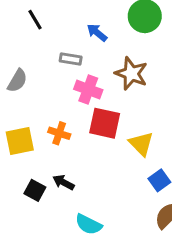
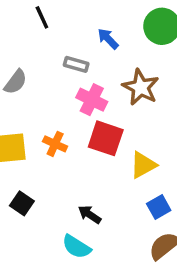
yellow triangle: (141, 144) -> (143, 165), turned 40
black arrow: (63, 182) -> (90, 214), moved

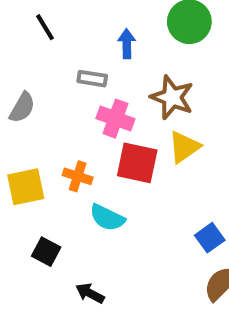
blue arrow: (108, 39) -> (127, 44), turned 50
yellow triangle: (143, 165) -> (184, 147), moved
black arrow: (90, 214) -> (90, 293), moved
cyan semicircle: (76, 247) -> (107, 218), moved

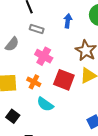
gray rectangle: (92, 79) -> (37, 29), moved
pink cross: (115, 119) -> (44, 56), moved

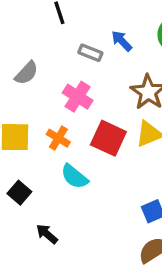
blue arrow: (68, 21) -> (122, 41), turned -56
gray rectangle: (37, 29) -> (90, 53), moved

